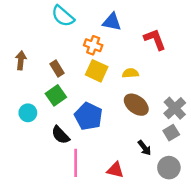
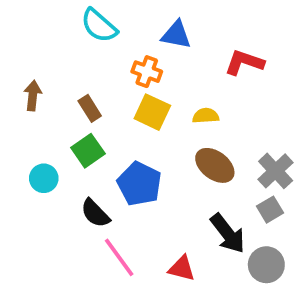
red L-shape: (155, 39) -> (244, 62), turned -50
black arrow: (144, 148) -> (228, 233), size x1.6
pink line: (76, 163) -> (119, 257), turned -36

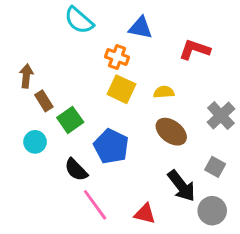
brown rectangle: (90, 108) -> (44, 101), moved
gray cross: (276, 171) -> (221, 116), moved
gray square: (270, 210) -> (215, 167), turned -30

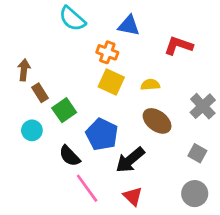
black arrow: (181, 186) -> (130, 160), moved, turned 88
red triangle: (145, 214) -> (133, 196), turned 30

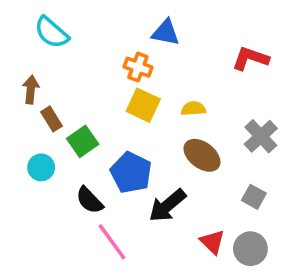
cyan semicircle: (72, 19) -> (51, 32), moved
red L-shape: (179, 46) -> (250, 58), moved
red triangle: (133, 196) -> (212, 242), moved

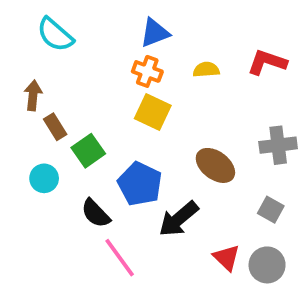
blue triangle: (166, 32) -> (155, 33), moved, turned -32
yellow semicircle: (193, 109) -> (206, 70), moved
gray cross: (261, 136) -> (278, 145), turned 36

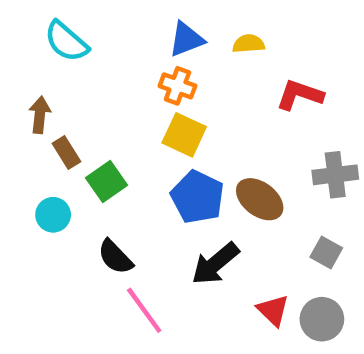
red L-shape: (267, 62) -> (300, 95), moved
yellow semicircle: (206, 70) -> (249, 44), moved
blue pentagon: (140, 184) -> (197, 197), moved

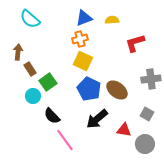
orange cross: (177, 86) -> (80, 39), turned -35
red L-shape: (300, 95) -> (135, 43), turned -35
cyan circle: (53, 215) -> (33, 96), moved
red triangle: (273, 310) -> (124, 130), moved, turned -35

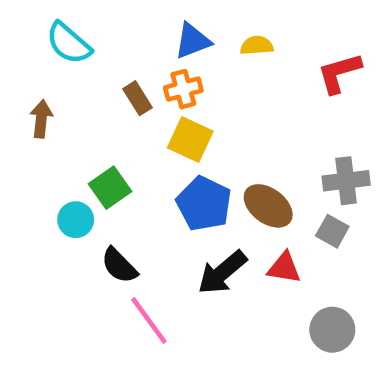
red L-shape: (135, 43) -> (339, 73), moved
brown rectangle: (30, 69) -> (138, 98), moved
gray square: (147, 114) -> (332, 231), moved
red triangle: (124, 130) -> (284, 268), moved

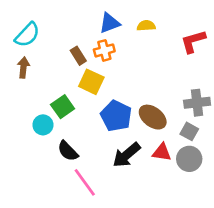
cyan semicircle: (69, 43) -> (27, 35), moved, turned -88
yellow square: (190, 139) -> (91, 82), moved
gray circle: (332, 330) -> (189, 159), moved

